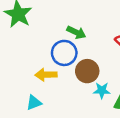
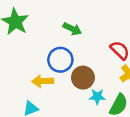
green arrow: (76, 32) -> (72, 29), moved

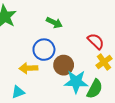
cyan star: (97, 97) -> (76, 82), size x1.6

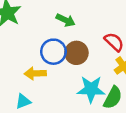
brown circle: (64, 65) -> (76, 53), moved

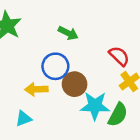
brown circle: (76, 53) -> (75, 84), moved

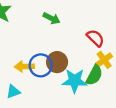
blue circle: (55, 66) -> (41, 65), moved
green semicircle: (118, 115) -> (94, 75), moved

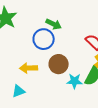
blue circle: (41, 65) -> (44, 39), moved
cyan star: (75, 81) -> (75, 81), size x0.7

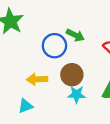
green arrow: (54, 24) -> (75, 35), moved
cyan star: (75, 81) -> (77, 94), moved

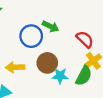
cyan star: (77, 94) -> (60, 76), moved

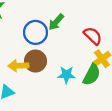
green arrow: (50, 26) -> (56, 22), turned 105
brown circle: (47, 63) -> (35, 61), moved

